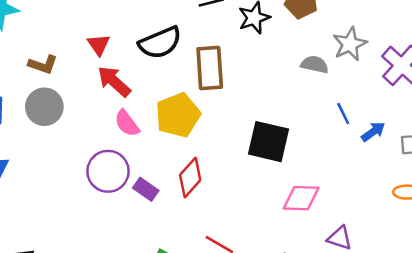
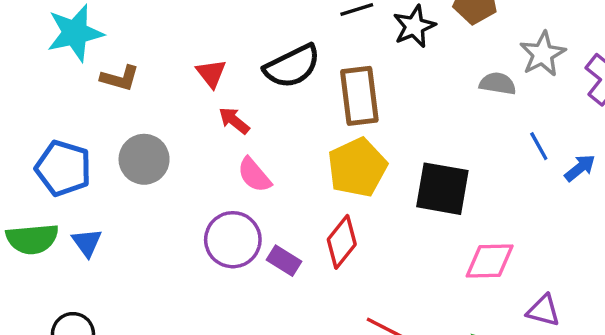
brown L-shape: (43, 65) -> (120, 78), moved
red arrow: (114, 81) -> (234, 121), size x0.7
yellow pentagon: (178, 115) -> (357, 167), moved

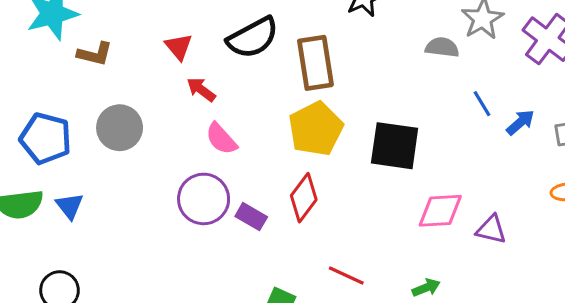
purple triangle: (543, 311) -> (491, 229), moved

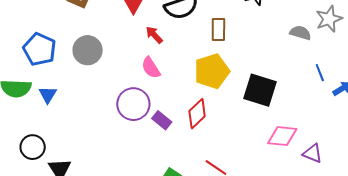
brown rectangle: (315, 63) -> (218, 29), size x0.7
red arrow: (201, 89) -> (154, 35), moved

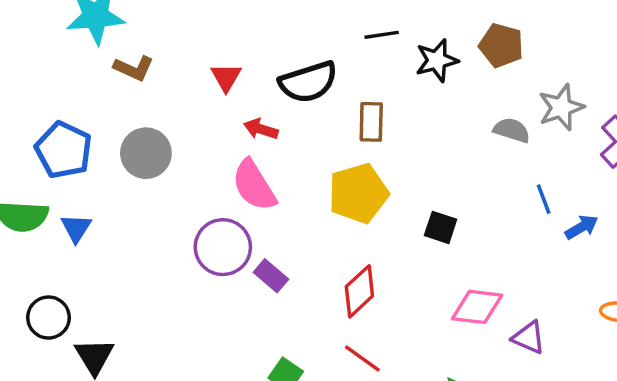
red arrow: (154, 35) -> (261, 129), turned -30
pink semicircle: (151, 68) -> (254, 185), size x1.4
black square: (260, 90) -> (441, 227), size x0.6
red diamond: (197, 114) -> (359, 291), moved

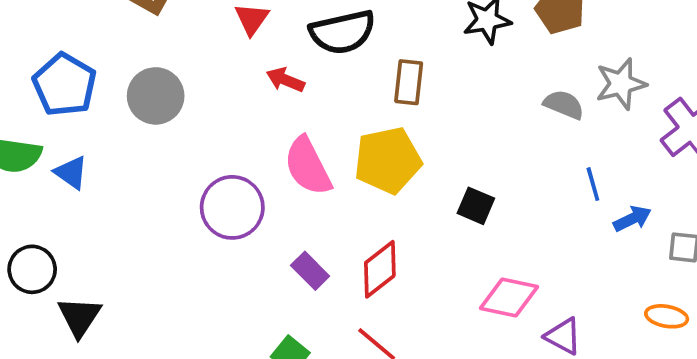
pink semicircle: (254, 185) -> (308, 166), moved
blue triangle: (76, 228) -> (71, 173), turned -32
purple rectangle: (271, 276) -> (310, 271), moved

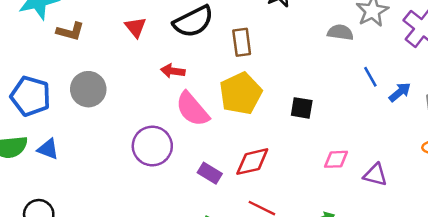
red arrow: (285, 80) -> (173, 71), moved
red diamond: (380, 269) -> (252, 162), turned 39
pink diamond: (509, 297) -> (336, 159), size x0.7

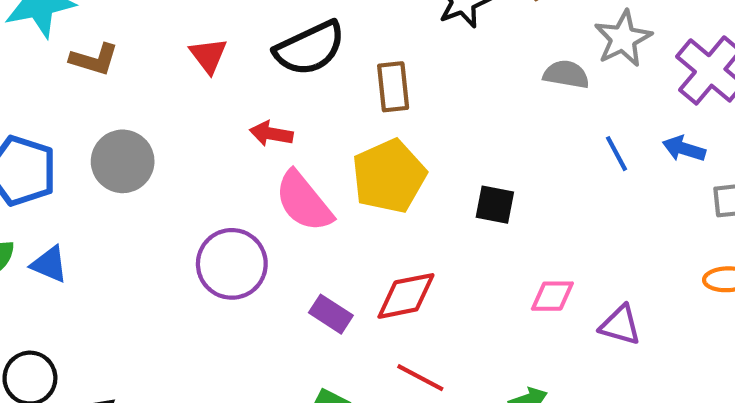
blue arrow: (400, 92) -> (684, 149), moved, turned -125

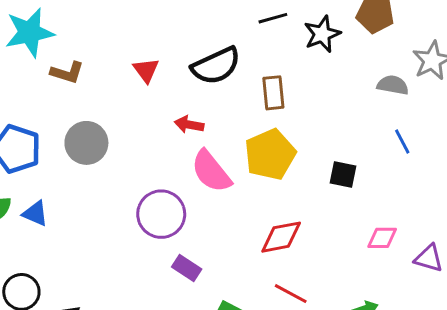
blue line: (616, 154) -> (402, 141), moved
purple rectangle: (331, 314) -> (187, 268), moved

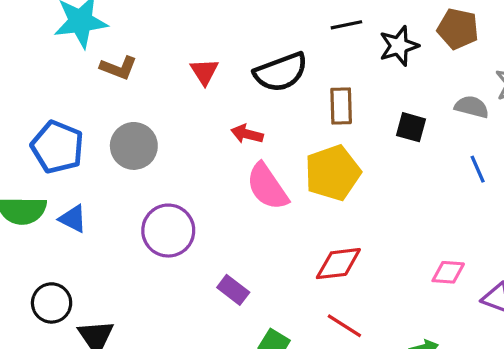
black square: (343, 175) -> (411, 127), moved
purple circle: (161, 214) -> (168, 231), moved

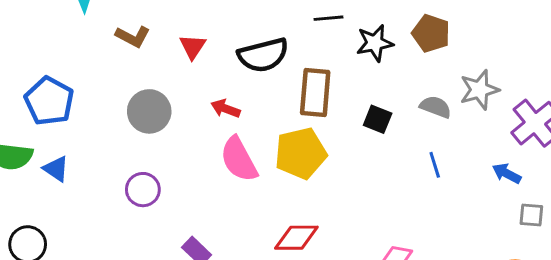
brown L-shape: (118, 68) -> (133, 36), moved
brown rectangle: (341, 106) -> (315, 92), size x1.4
gray circle: (134, 146) -> (149, 111), moved
purple circle: (168, 231) -> (143, 190), size x0.7

